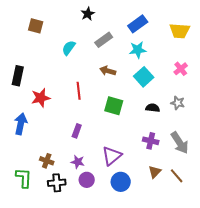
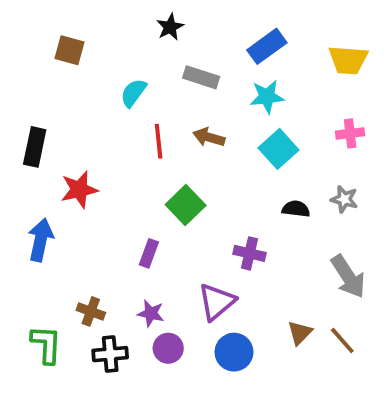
gray rectangle: (104, 40) -> (201, 77), turned 54
pink cross: (181, 69) -> (350, 133), turned 32
red line: (79, 91) -> (159, 141), moved
green square: (114, 106) -> (186, 205), moved, turned 30
purple cross: (151, 141) -> (249, 253), moved

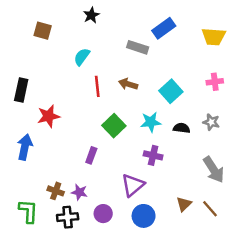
black star: (170, 27) -> (91, 15), moved
gray rectangle: (201, 77) -> (138, 47), moved
cyan star: (267, 97) -> (151, 122), moved
purple star: (151, 313) -> (79, 192), moved

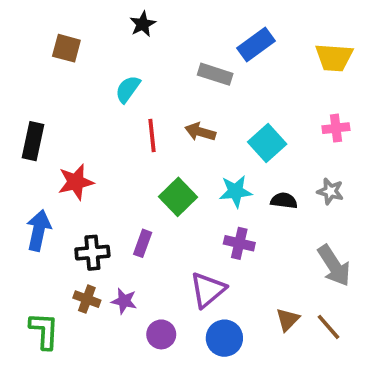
black cross: (68, 217) -> (92, 253), moved

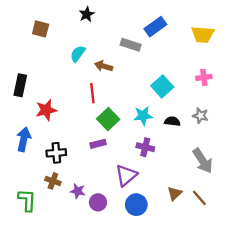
brown arrow: (200, 132) -> (104, 66), moved
red line: (152, 136) -> (92, 93), moved
purple rectangle: (143, 243) -> (98, 144), moved, turned 56
purple star: (124, 301) -> (78, 191), moved

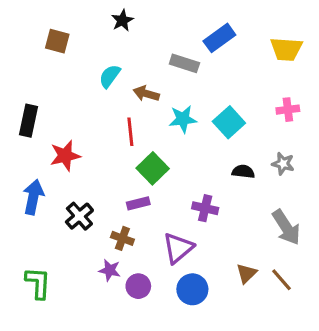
cyan star: (143, 116) -> (183, 119), moved
black cross: (56, 153) -> (79, 216), turned -36
brown cross: (53, 181) -> (122, 238), moved

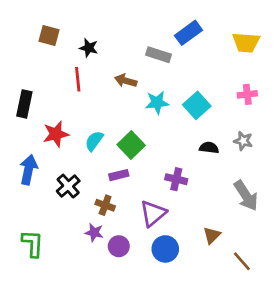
black star: (122, 20) -> (89, 48), moved, turned -30
cyan semicircle: (110, 76) -> (94, 141), moved
red line: (130, 132) -> (78, 79), moved
brown line: (281, 280) -> (242, 261), moved

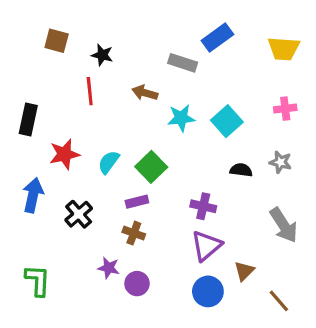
brown cross: (105, 205) -> (134, 233), moved
purple triangle: (153, 213) -> (206, 246), moved
blue circle: (165, 249) -> (208, 291), moved

